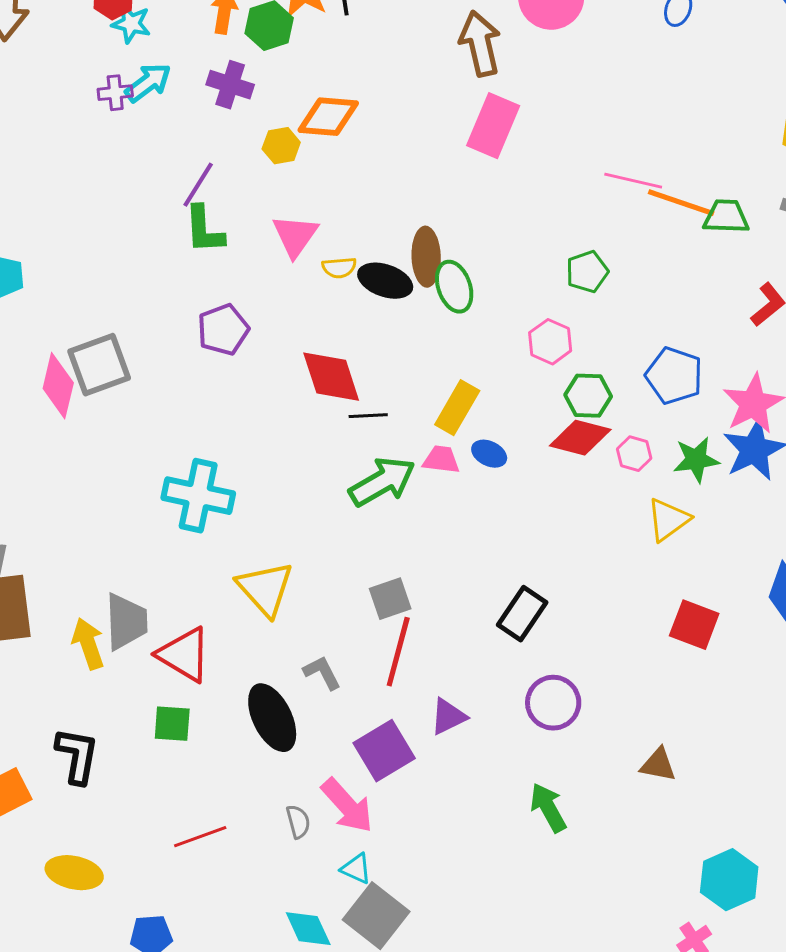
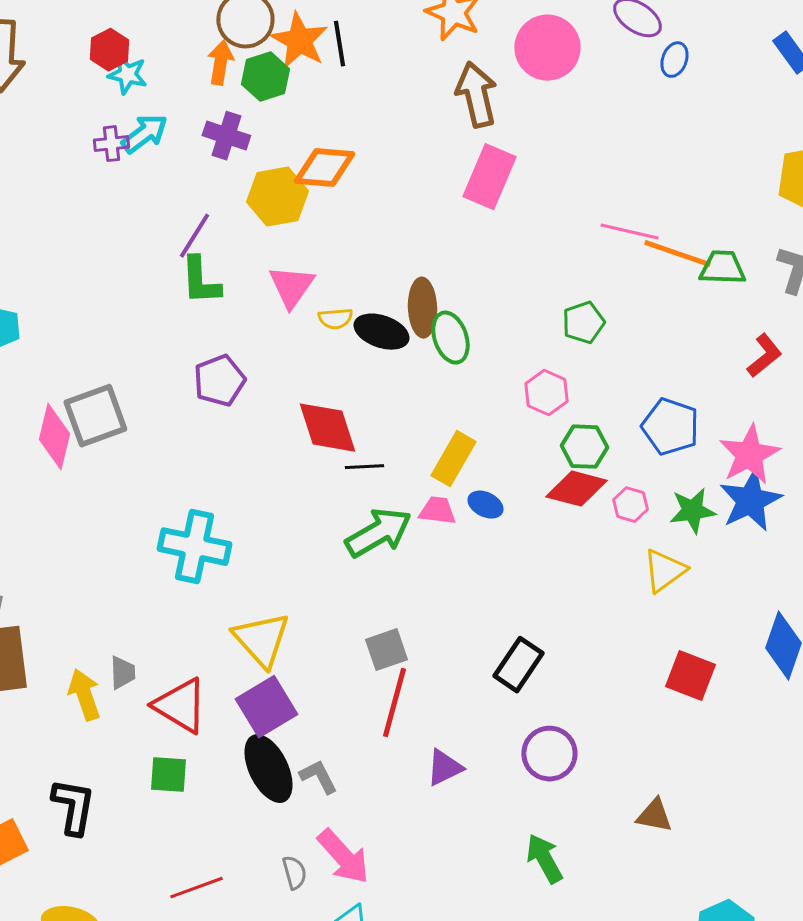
yellow hexagon: (281, 146) -> (277, 197), size x1.6
gray trapezoid: (126, 622) -> (122, 673), size x0.6
gray L-shape: (322, 673) -> (318, 777), moved
purple square: (384, 751) -> (266, 707), moved

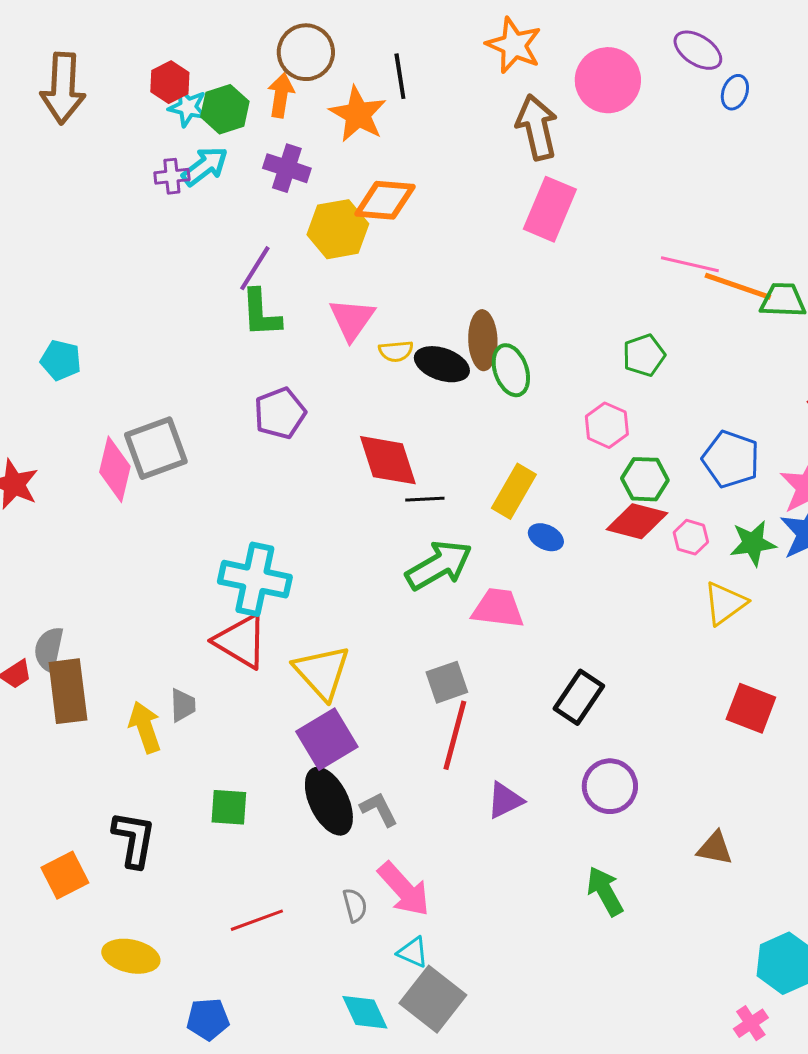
orange star: (299, 41) -> (358, 114), moved
green hexagon: (265, 77) -> (225, 109), moved
pink trapezoid: (437, 511) -> (498, 608), moved, size x1.4
red triangle: (180, 706) -> (241, 641), moved

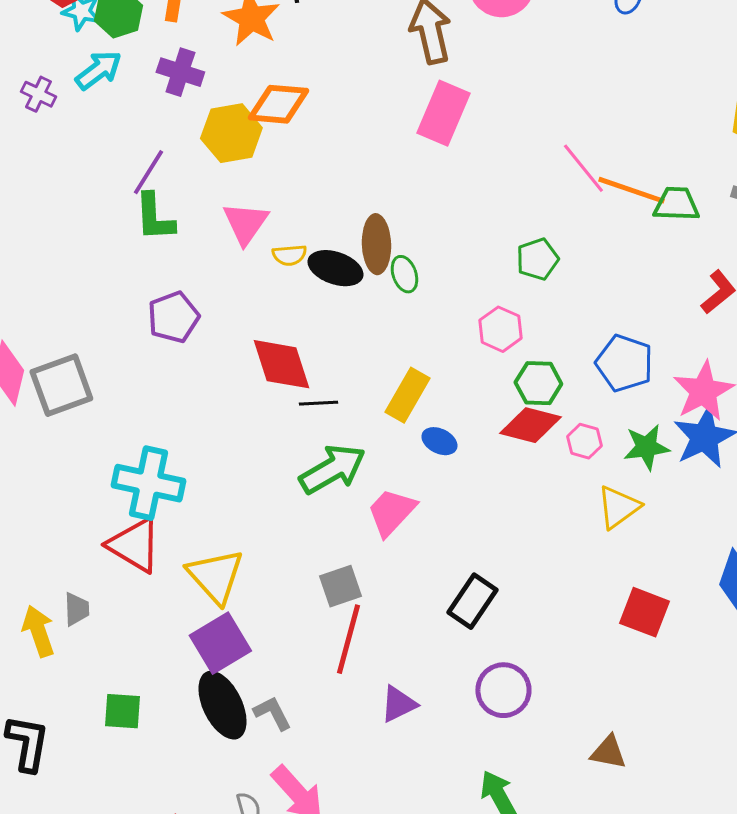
purple cross: (172, 176) -> (38, 94), moved, turned 32
pink line: (690, 264) -> (583, 168), turned 38
green ellipse: (511, 370) -> (404, 274), size x0.7
gray square: (156, 448) -> (61, 385), moved
pink trapezoid: (498, 608) -> (391, 512), turned -54

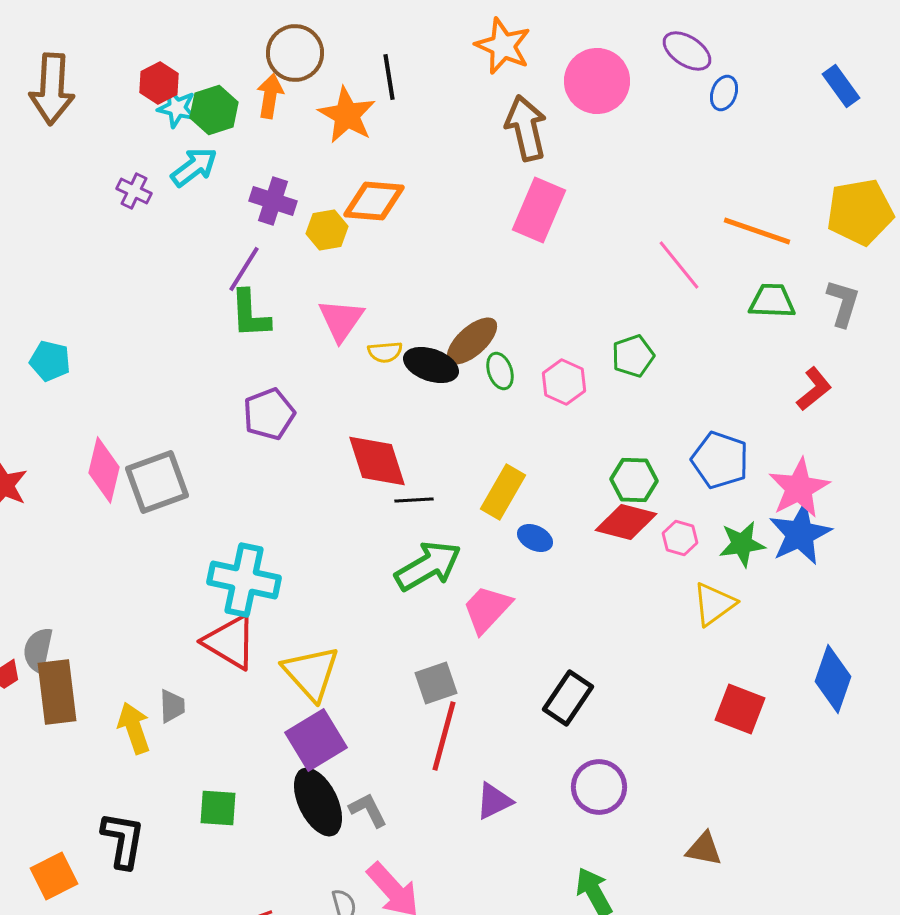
purple cross: (180, 72) -> (273, 201), moved
yellow hexagon: (231, 133) -> (327, 230), size x0.7
orange line: (631, 190) -> (757, 231), moved
brown ellipse: (376, 244) -> (472, 341), turned 50
pink hexagon: (500, 329) -> (564, 382), moved

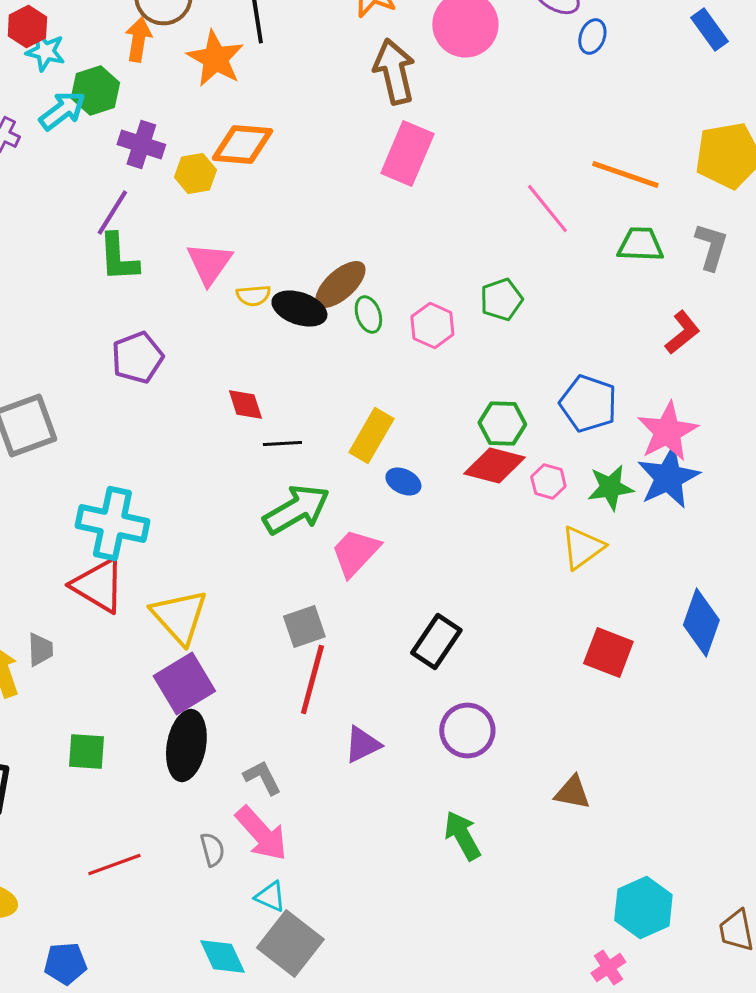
green hexagon: (214, 110) -> (95, 90), moved
red diamond: (377, 461) -> (245, 404), size x0.6
black ellipse: (318, 802) -> (186, 746), turned 36
gray L-shape: (368, 810) -> (262, 778), moved

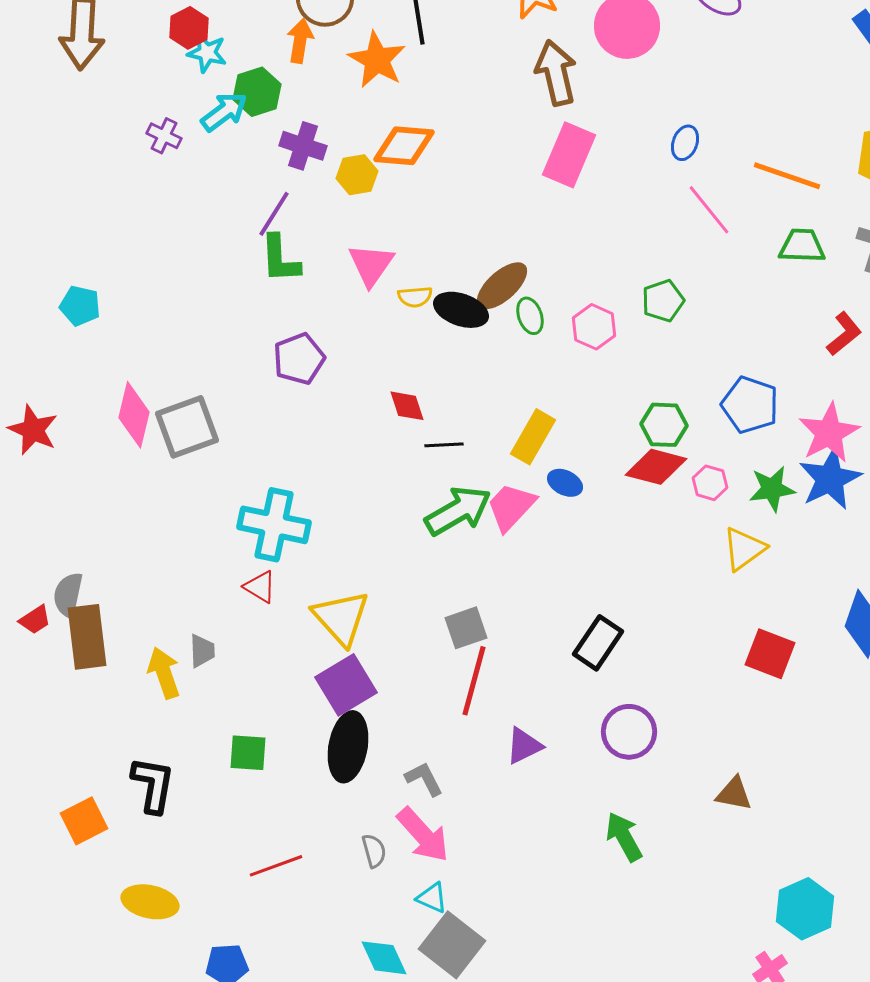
blue ellipse: (592, 36) -> (685, 143), moved
pink trapezoid: (355, 552) -> (511, 507), moved
red triangle: (98, 586) -> (260, 587), size x0.6

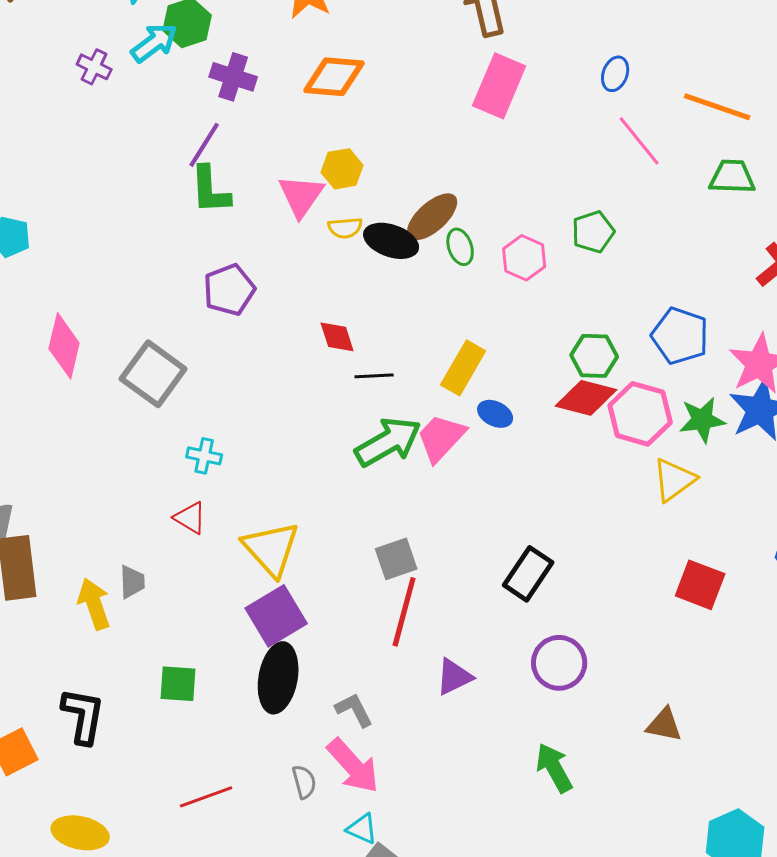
yellow hexagon: (357, 175) -> (342, 169), moved
gray square: (187, 427) -> (153, 374), moved, turned -34
pink hexagon: (710, 483) -> (640, 414), size x1.8
cyan cross: (274, 525) -> (204, 456), size x0.5

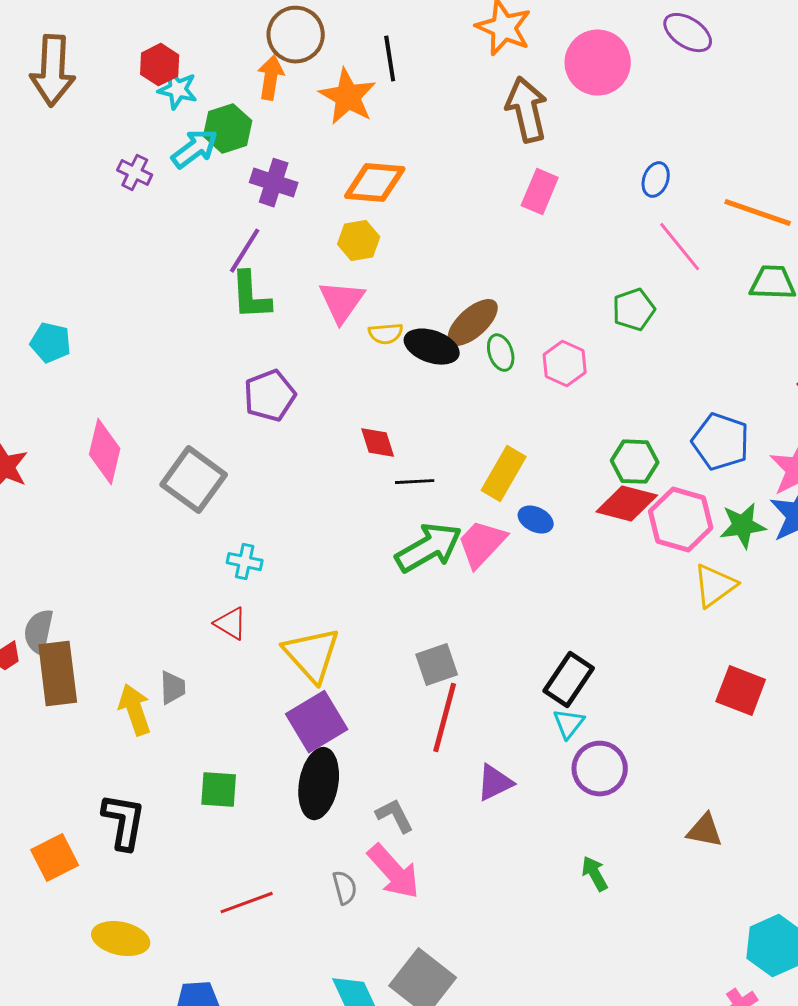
pink rectangle: (499, 86) -> (540, 192), size x0.7
yellow hexagon: (342, 169) -> (359, 241), moved
green pentagon: (593, 232) -> (634, 310), moved
green arrow: (554, 768) -> (595, 874), size x0.7
cyan triangle: (362, 829) -> (569, 724), moved, turned 44

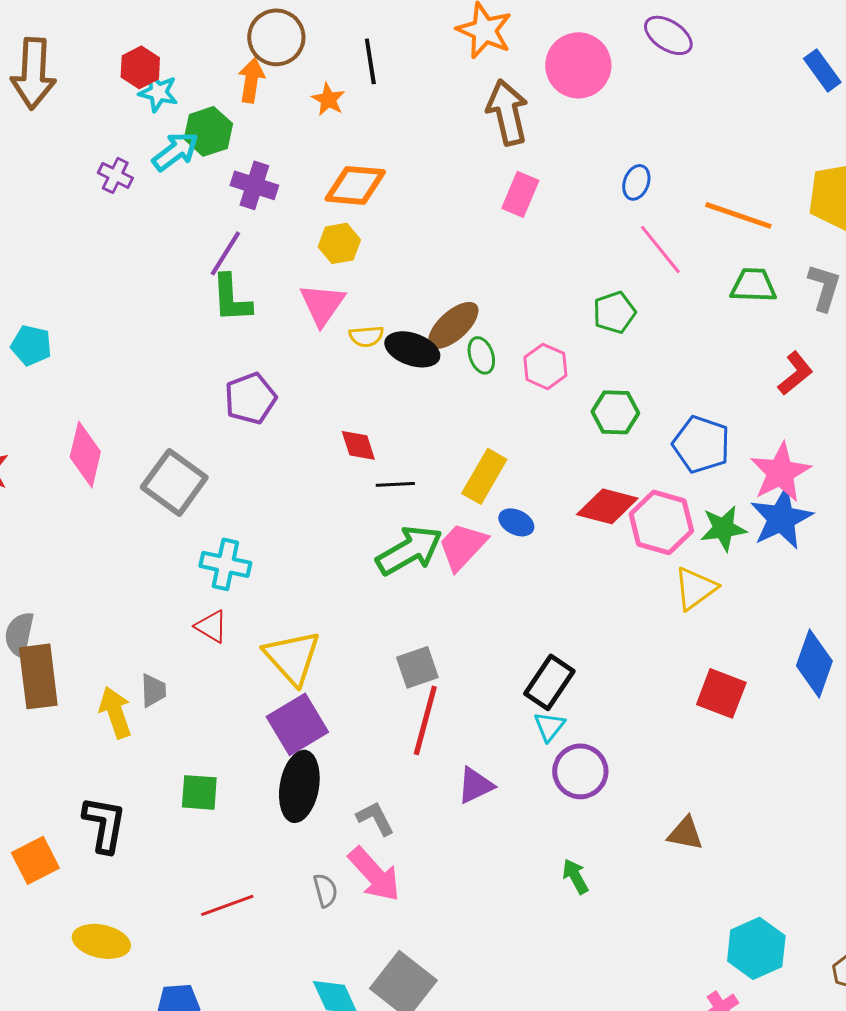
orange star: (348, 97) -> (328, 99), size x0.6
green hexagon: (635, 462) -> (615, 412), moved
cyan cross: (245, 562) -> (225, 564), size x1.4

